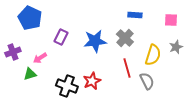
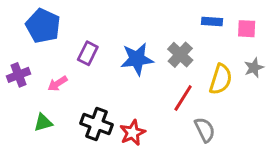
blue rectangle: (135, 15) -> (212, 21), moved
red line: (127, 68) -> (183, 98), turned 48
green triangle: (30, 74) -> (43, 123), moved
red star: (92, 81) -> (133, 133), moved
gray semicircle: (147, 81) -> (205, 130), moved

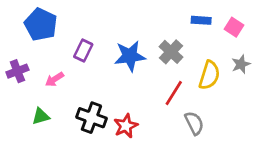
pink square: (247, 29) -> (234, 27), turned 30

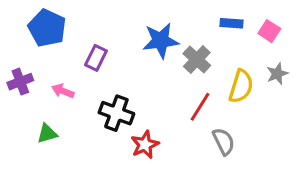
blue star: (130, 56) -> (161, 41), moved
pink arrow: (54, 79) -> (63, 91), turned 54
black cross: (91, 118) -> (116, 113), moved

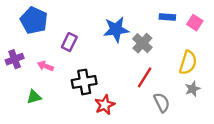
gray star: (277, 74) -> (193, 89), moved
yellow semicircle: (241, 86) -> (188, 63), moved
black cross: (116, 113) -> (84, 82), turned -30

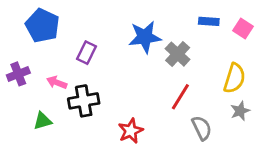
black cross: (84, 82) -> (84, 101), moved

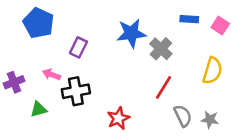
purple cross: (18, 74) -> (14, 82), moved
gray star: (240, 111) -> (210, 120), moved, turned 30

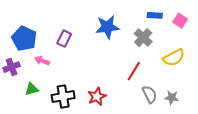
blue pentagon: (39, 23) -> (24, 39), moved
gray cross: (161, 49) -> (143, 38), moved
yellow semicircle: (212, 71) -> (174, 58), turned 45
black cross: (76, 91) -> (63, 96), moved

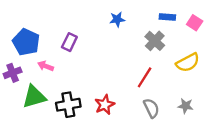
blue star: (107, 27) -> (117, 19), moved, size x0.6
green triangle: (32, 89) -> (34, 97), size x1.6
gray semicircle: (150, 94) -> (151, 108), moved

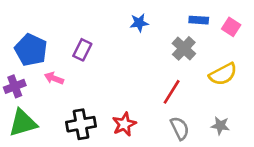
green triangle: (34, 97) -> (23, 123), moved

